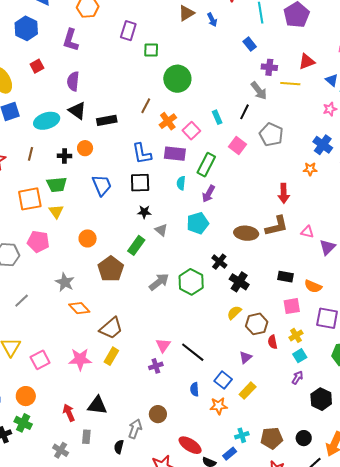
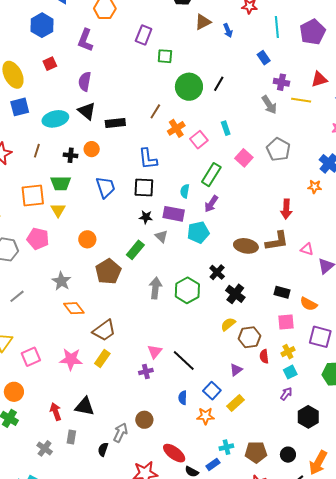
black line: (245, 112) -> (219, 84), moved
purple rectangle: (175, 154) -> (174, 214), moved
gray arrow: (159, 282) -> (155, 288), turned -50

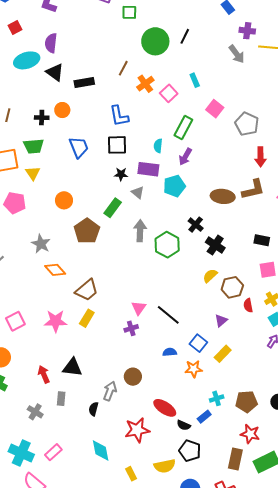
cyan ellipse: (55, 119) -> (27, 60), moved
gray pentagon: (278, 149) -> (247, 124), moved
gray arrow: (155, 288) -> (140, 231), moved
blue semicircle: (183, 398) -> (170, 352), turned 88

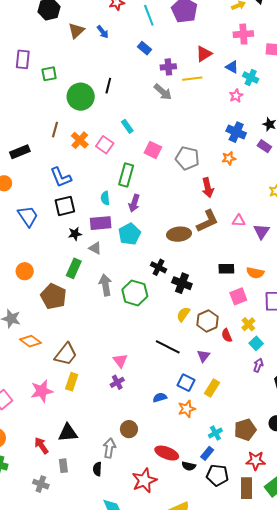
black line: (168, 315) -> (168, 347), moved
black pentagon: (190, 451) -> (217, 475), moved

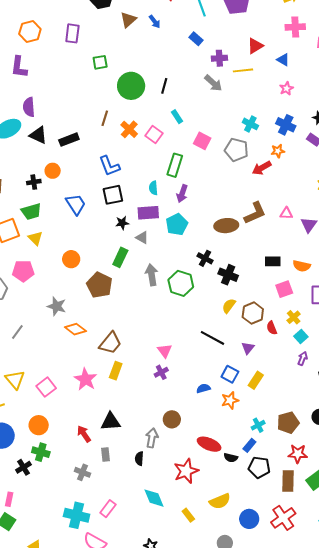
purple rectangle: (23, 59) -> (72, 33), moved
cyan cross: (251, 77) -> (250, 124), moved
black line: (108, 86) -> (164, 86), moved
red arrow: (208, 188) -> (262, 168), moved, turned 72
pink star: (42, 391) -> (85, 379), turned -30

